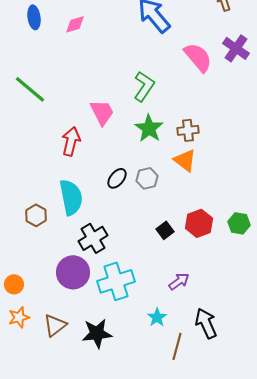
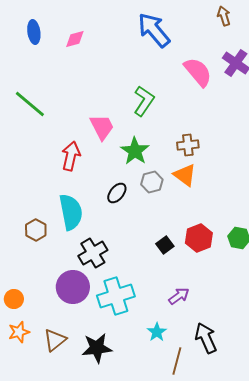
green star: (149, 128) -> (135, 151), moved
gray hexagon: (147, 178) -> (152, 182), moved

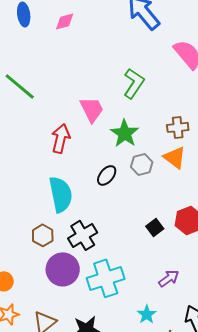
brown hexagon: (36, 230) -> (43, 235), moved

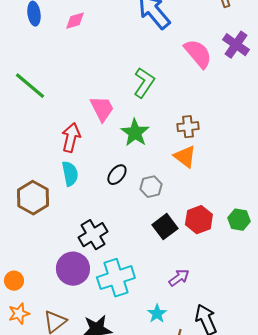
gray hexagon: (142, 164) -> (151, 187), moved
cyan semicircle: (61, 194) -> (70, 174), moved, size x0.7
black square: (155, 227) -> (165, 227), size x1.4
brown hexagon: (43, 235) -> (33, 198), moved, size x1.5

